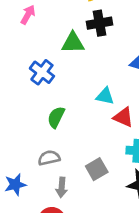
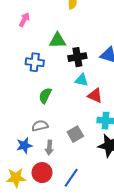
black cross: (100, 23) -> (77, 57), moved
blue cross: (42, 72) -> (35, 62), turned -30
blue star: (15, 185) -> (24, 146), moved

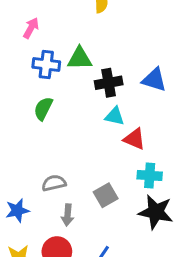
blue cross: (35, 62) -> (46, 65), moved
green semicircle: (45, 96) -> (43, 109), moved
blue star: (24, 146) -> (17, 210), moved

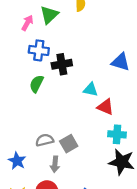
green triangle: (80, 58) -> (49, 15), moved, turned -42
black cross: (109, 83) -> (62, 64), moved
gray square: (106, 195) -> (69, 144), moved
blue star: (17, 210) -> (17, 161), turned -30

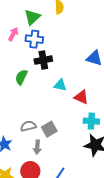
pink arrow: (27, 23) -> (13, 34), moved
blue cross: (39, 50) -> (34, 39), moved
cyan triangle: (91, 90) -> (60, 85), moved

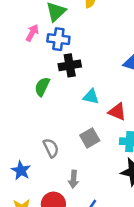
gray semicircle: (28, 126) -> (51, 148), turned 77
gray square: (49, 129) -> (90, 138), moved
gray arrow: (37, 147) -> (73, 179), moved

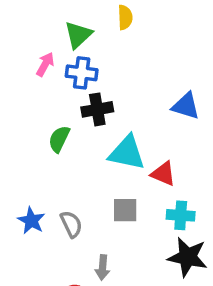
cyan triangle: (91, 97) -> (127, 153), size x1.6
gray square: (90, 138) -> (125, 210), turned 30
blue star: (21, 170) -> (31, 221), moved

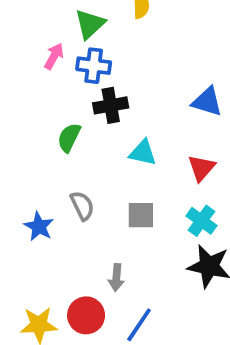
cyan triangle: (127, 153) -> (143, 153), size x0.7
red triangle: (163, 174) -> (201, 168), moved, turned 48
cyan cross: (181, 215) -> (201, 221), turned 32
gray semicircle: (71, 224) -> (82, 206), moved

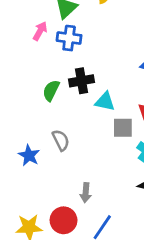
black cross: (111, 105) -> (81, 81), moved
gray square: (141, 215) -> (123, 128), moved

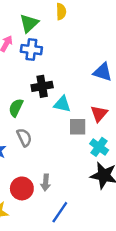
green semicircle: (51, 90) -> (16, 108), moved
red circle: (64, 220) -> (22, 188), moved

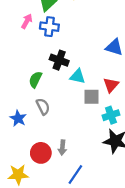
black cross: (42, 86) -> (59, 60), turned 30
cyan cross: (99, 147) -> (111, 115), turned 35

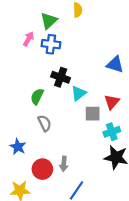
cyan triangle: (78, 76) -> (79, 93), turned -49
blue star: (18, 118) -> (18, 147), moved

